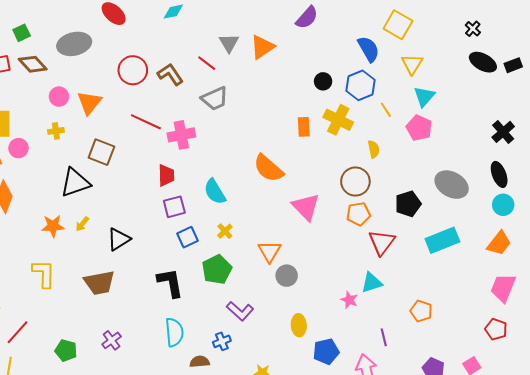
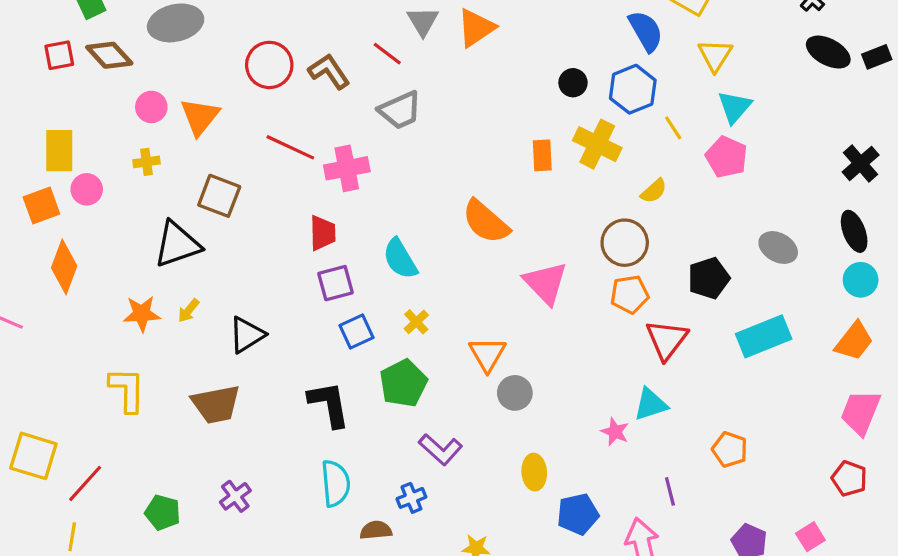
yellow semicircle: (374, 149) -> (654, 191), turned 60
gray ellipse: (452, 185) -> (778, 248), size x0.7

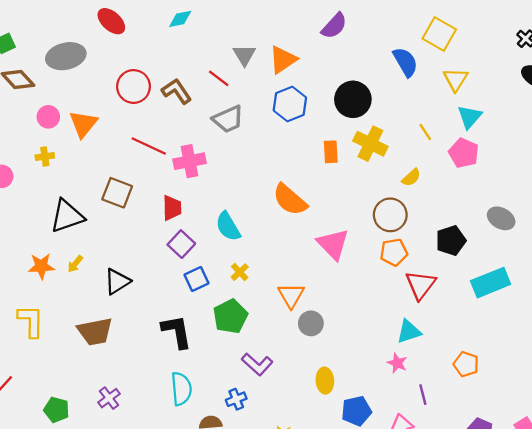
black circle: (573, 83) -> (353, 99), size x1.8
blue hexagon: (633, 89) -> (290, 104), moved
brown square: (219, 196) -> (117, 193), moved
purple square: (336, 283) -> (181, 244), turned -32
pink star: (615, 432) -> (397, 363), moved

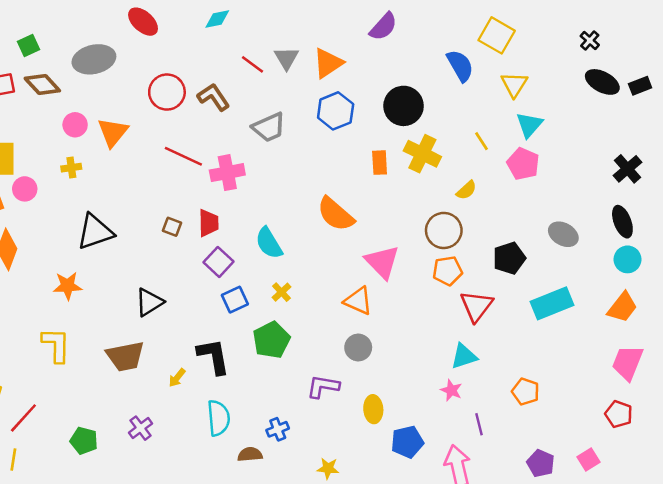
red line: (219, 78) -> (252, 64), moved
brown square: (117, 193) -> (172, 227), moved, size x0.6
yellow arrow: (75, 264) -> (177, 378), moved
orange triangle: (291, 295) -> (358, 301), moved, turned -36
purple L-shape: (257, 364) -> (323, 387), moved, turned 148

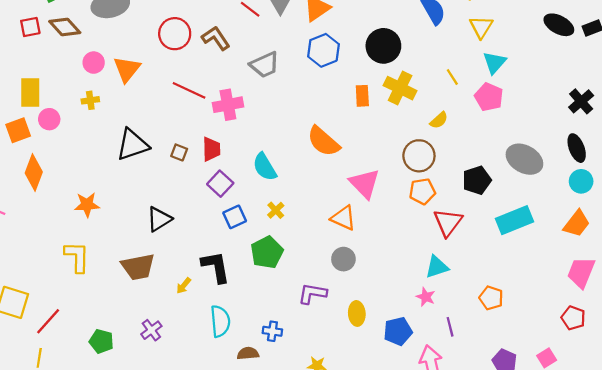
black triangle: (95, 232) -> (132, 145), moved
gray ellipse: (563, 234) -> (524, 159), size x1.4
blue cross: (278, 429) -> (272, 331), turned 30
blue pentagon: (407, 442) -> (398, 331), moved

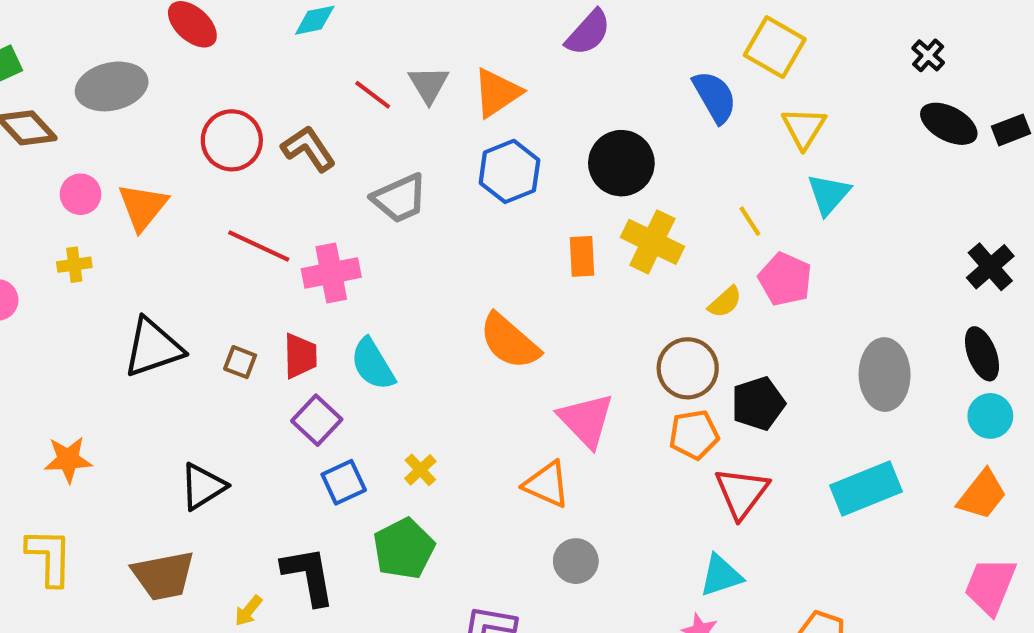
pink pentagon: (489, 97) -> (785, 279), moved
gray ellipse: (524, 159) -> (885, 375), turned 60
cyan semicircle: (265, 167) -> (373, 364), moved
black pentagon: (477, 180) -> (758, 404), moved
gray circle: (343, 259) -> (576, 561), moved

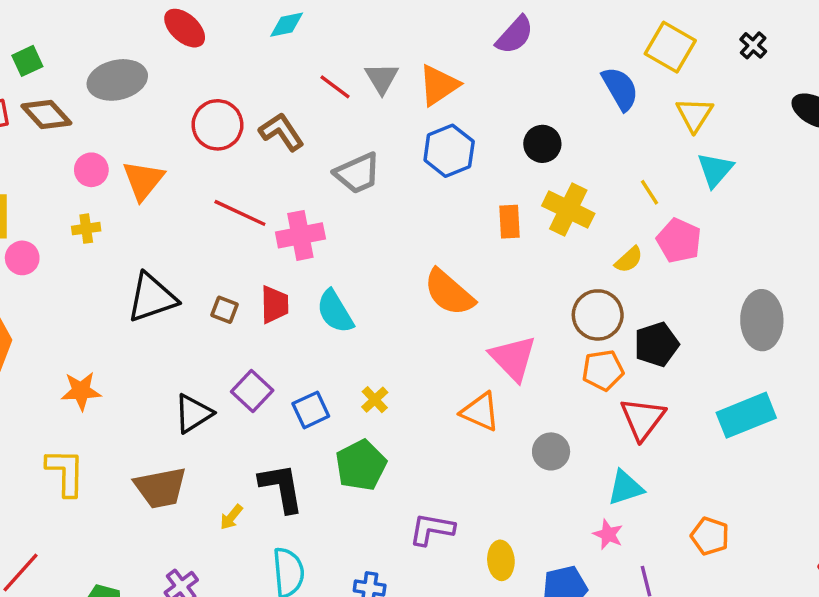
black cross: (928, 55) -> (753, 45), moved
black circle: (621, 163) -> (542, 144), size x0.7
purple square: (317, 420) -> (252, 391), moved
gray circle: (576, 561) -> (551, 451), moved

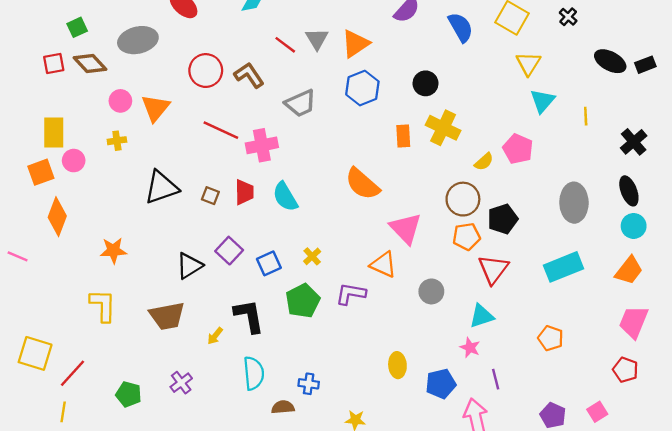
blue semicircle: (620, 89) -> (461, 27), moved
yellow line: (650, 192) -> (586, 116), moved, turned 30
purple L-shape: (432, 529) -> (351, 294), moved
orange pentagon: (710, 536) -> (551, 338), moved

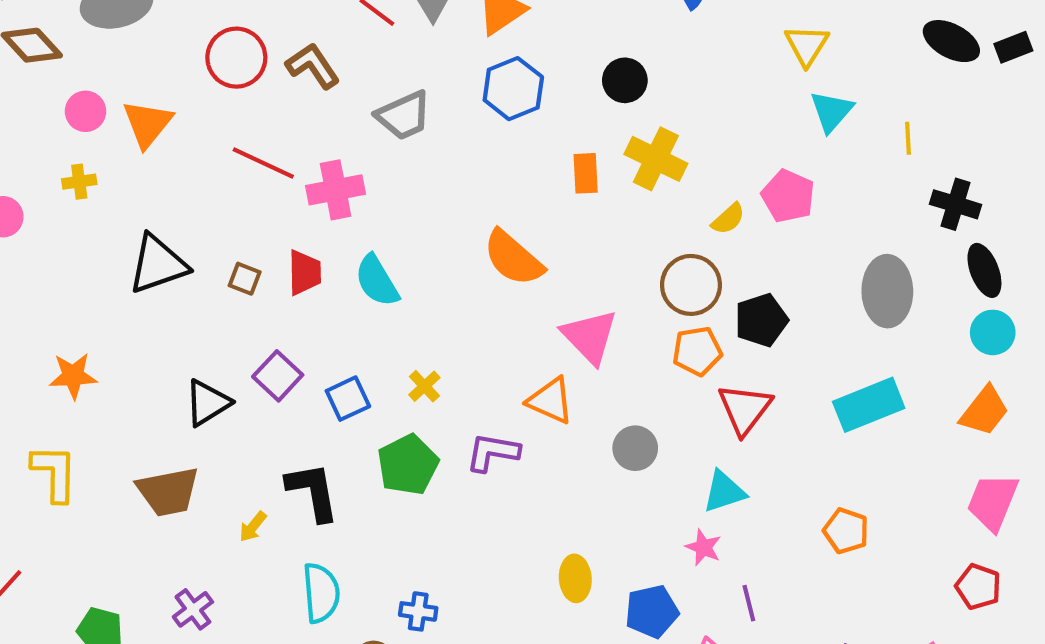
black cross: (634, 142) -> (956, 204), moved, turned -32

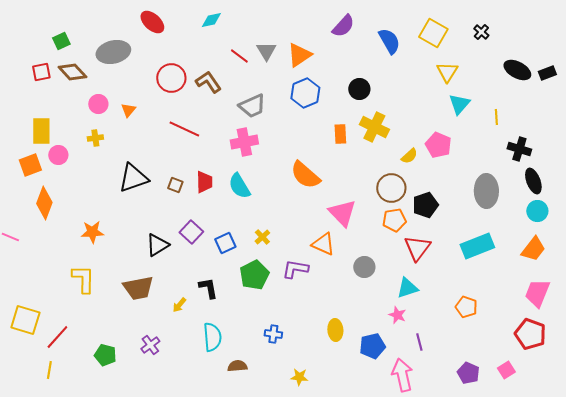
orange triangle: (147, 124) -> (128, 110), size x0.6
pink cross: (336, 190) -> (244, 142), moved
black L-shape: (313, 492) -> (208, 288), size x0.7
red pentagon: (978, 587) -> (530, 334), size x1.4
blue cross: (418, 611) -> (273, 334), moved

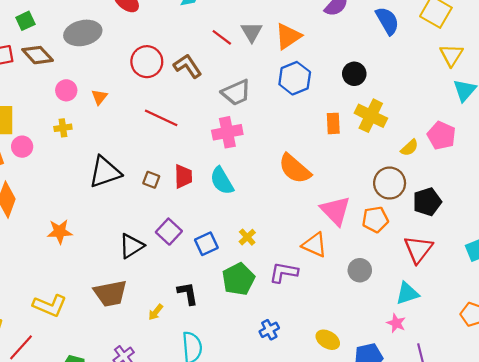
orange pentagon: (394, 220) -> (375, 219), moved
yellow L-shape: (83, 279) -> (50, 306), moved, turned 112
yellow ellipse: (335, 330) -> (328, 340), turned -55
blue cross: (273, 334) -> (269, 330), moved, turned -36

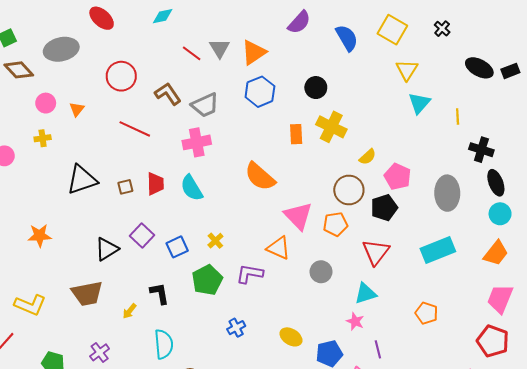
brown L-shape: (188, 66) -> (168, 94), moved
pink pentagon: (441, 136) -> (398, 177), moved
brown square: (151, 180) -> (125, 187), turned -35

